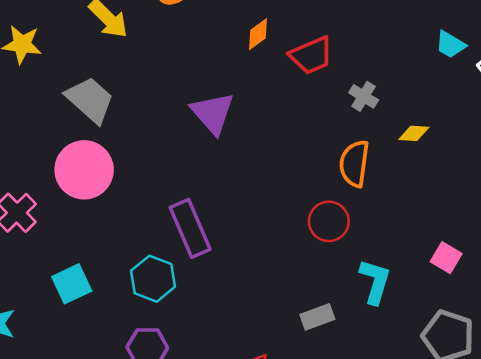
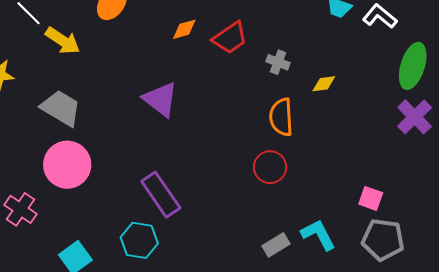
orange diamond: (258, 34) -> (184, 29), turned 32
pink square: (446, 258) -> (371, 198), moved
cyan L-shape: (375, 282) -> (318, 235), moved, turned -33

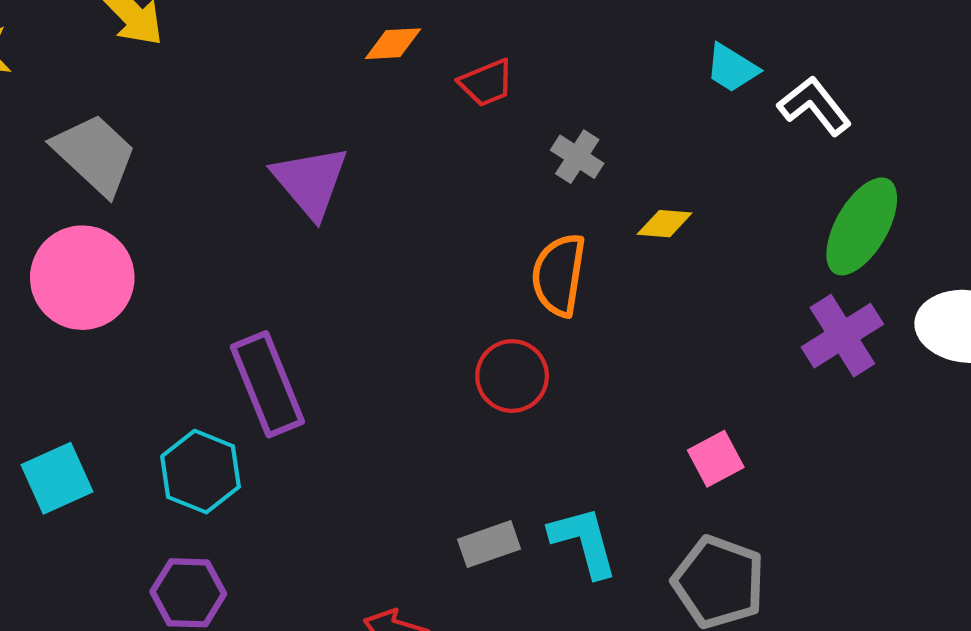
red trapezoid: (230, 38) -> (486, 83), size x0.7
pink square: (371, 198) -> (716, 459), moved, turned 30

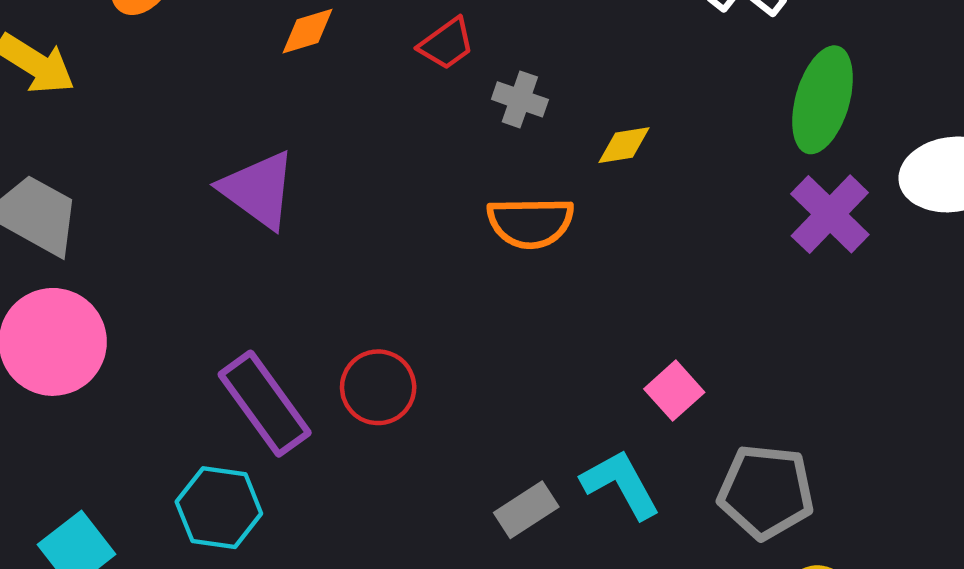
red trapezoid: (486, 83) -> (446, 44), moved
orange semicircle: (559, 275) -> (530, 223), turned -86
red circle: (512, 376) -> (378, 387), moved
pink square: (716, 459) -> (674, 391), moved

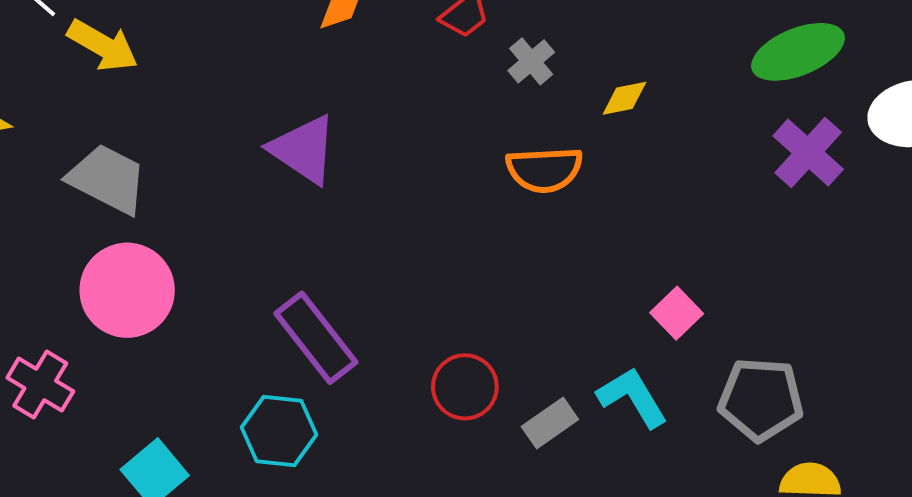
gray cross: (520, 99) -> (531, 61), turned 33
green ellipse: (823, 100) -> (798, 52), turned 54
red circle: (378, 387) -> (465, 387), moved

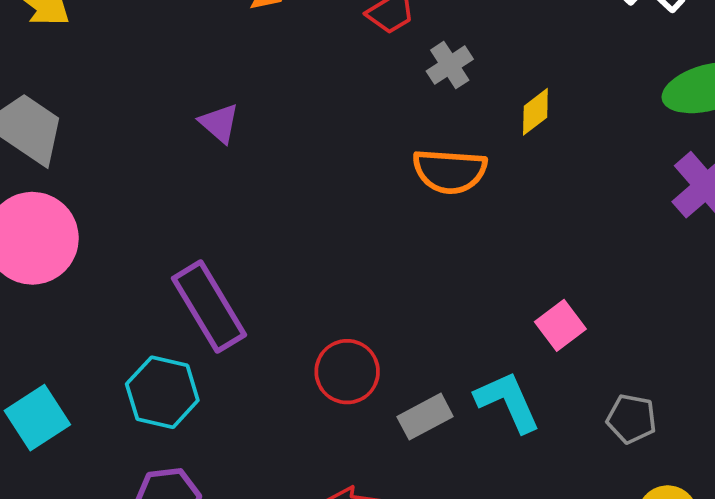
yellow diamond: (624, 98) -> (535, 112), turned -33
purple triangle: (303, 149) -> (219, 123), size x0.6
gray pentagon: (761, 399) -> (631, 419), size x0.6

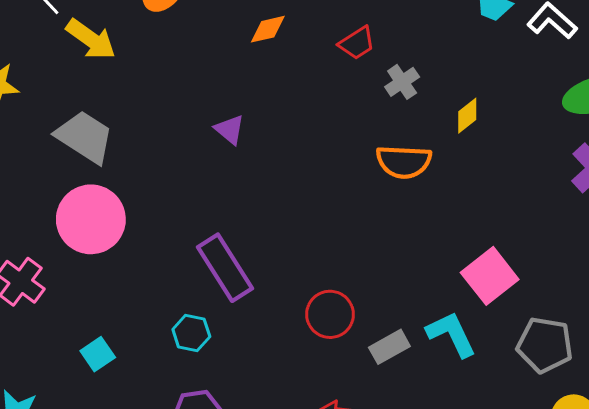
pink square: (560, 325) -> (490, 276), size x1.5
cyan hexagon: (162, 392) -> (191, 333), size x0.7
cyan square: (37, 418) -> (98, 354), size x0.7
gray pentagon: (631, 419) -> (545, 345), size x1.5

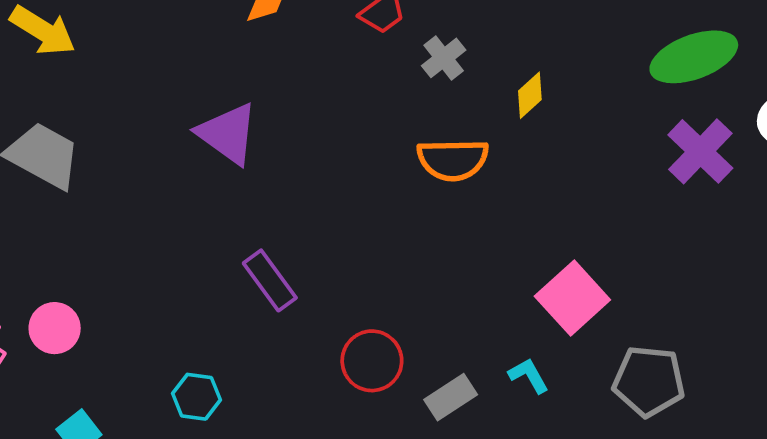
purple triangle: (230, 130) -> (228, 134), size x1.6
pink circle: (91, 219) -> (55, 328), moved, size x0.6
purple rectangle: (225, 268) -> (270, 280), moved, size x0.7
cyan L-shape: (451, 334) -> (529, 376), size x0.6

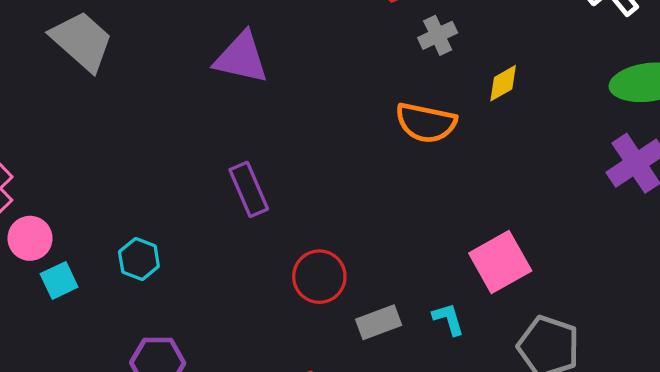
purple triangle: (228, 134) -> (241, 58), turned -36
pink circle: (55, 328) -> (30, 238), moved
cyan hexagon: (196, 397) -> (139, 259), moved

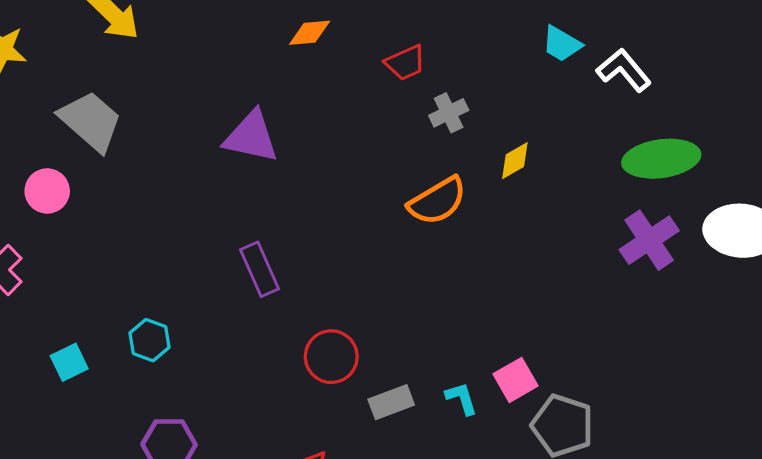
orange semicircle: (426, 123) -> (437, 201), turned -42
pink circle: (30, 238) -> (47, 191), moved
pink square: (500, 262) -> (515, 380), moved, size x0.7

